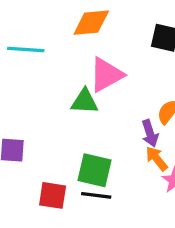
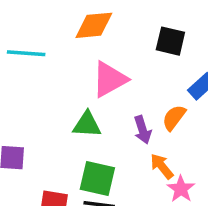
green triangle: (84, 101) -> (87, 125), moved
purple arrow: (150, 133) -> (143, 130), moved

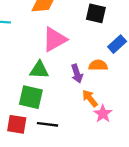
orange semicircle: (174, 118) -> (98, 65), turned 54
green square: (97, 178) -> (31, 97), moved

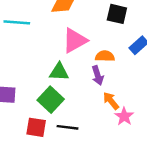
orange semicircle: (98, 65) -> (105, 56), moved
green square: (31, 97) -> (51, 100), turned 30

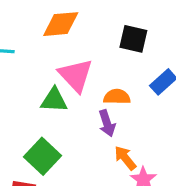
pink triangle: (75, 40) -> (76, 75), turned -44
green triangle: (59, 72) -> (54, 100), moved

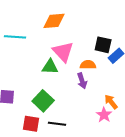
black square: (133, 39) -> (103, 45), moved
orange arrow: (125, 158) -> (111, 102), moved

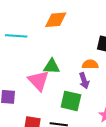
pink triangle: (63, 52) -> (38, 81), moved
green square: (43, 101) -> (71, 101), moved, turned -30

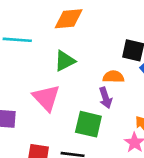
green triangle: (52, 66) -> (65, 61), moved, turned -30

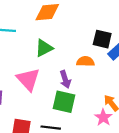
purple arrow: (106, 98) -> (65, 79), moved

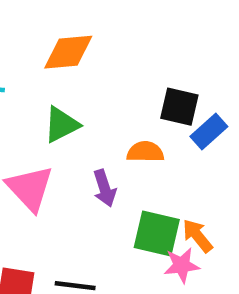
green square: (64, 102) -> (157, 234), moved
pink star: (103, 118) -> (182, 265), turned 30

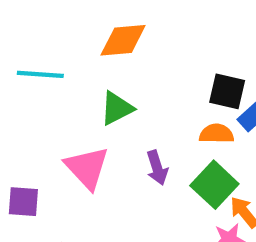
orange semicircle: (145, 152) -> (217, 134), moved
green square: (157, 234) -> (214, 185), moved, turned 30

